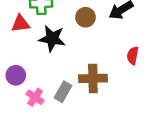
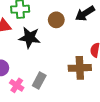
brown cross: (93, 78) -> (80, 68), moved

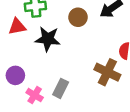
brown cross: (80, 68) -> (107, 72), turned 30

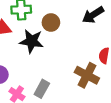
brown circle: (78, 17) -> (51, 23), moved

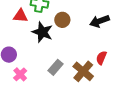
gray rectangle: (42, 89) -> (56, 67), moved

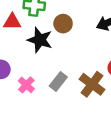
pink cross: (20, 74) -> (26, 85), moved

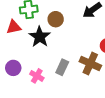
black star: (40, 40) -> (40, 37), turned 30

